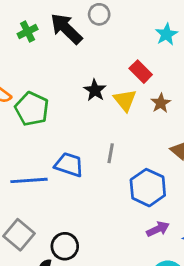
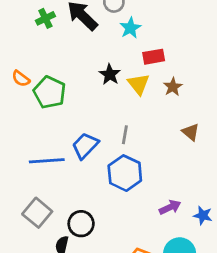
cyan star: (166, 34) -> (130, 28), moved
red rectangle: (141, 72) -> (154, 57), turned -55
blue trapezoid: (69, 165) -> (85, 146), turned -64
blue hexagon: (148, 188) -> (125, 173), moved

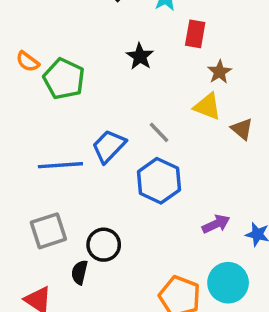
red rectangle: (154, 57) -> (195, 34), turned -70
yellow triangle: (139, 84) -> (207, 106), moved, turned -30
gray line: (125, 135) -> (159, 132), turned -54
gray square: (37, 213) -> (48, 231), turned 32

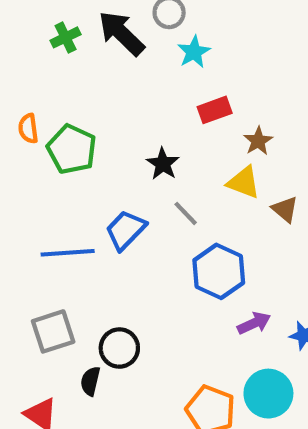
red rectangle: (195, 34) -> (215, 110), moved, turned 60
black star: (140, 56) -> (163, 164), moved
orange semicircle: (28, 62) -> (28, 129), turned 45
blue hexagon: (159, 181) -> (219, 271), moved

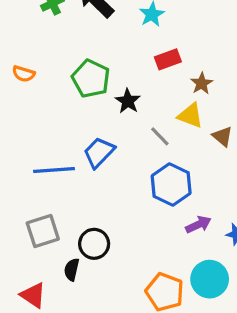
orange semicircle: (28, 129) -> (24, 74), turned -65
green pentagon: (72, 149) -> (91, 79), moved
gray line: (186, 213) -> (160, 136), moved

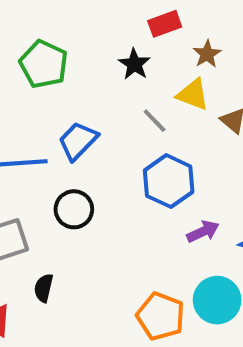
green pentagon: (91, 79) -> (44, 64), moved
black star: (128, 101) -> (134, 64), moved
black circle: (94, 244) -> (74, 209), moved

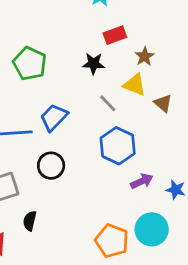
black star: (134, 64) -> (94, 64), turned -30

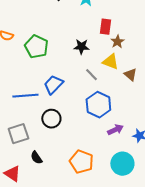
red rectangle: (115, 35) -> (105, 27), moved, turned -63
black semicircle: (30, 221) -> (36, 158), turned -48
orange pentagon: (112, 241) -> (81, 162), moved

